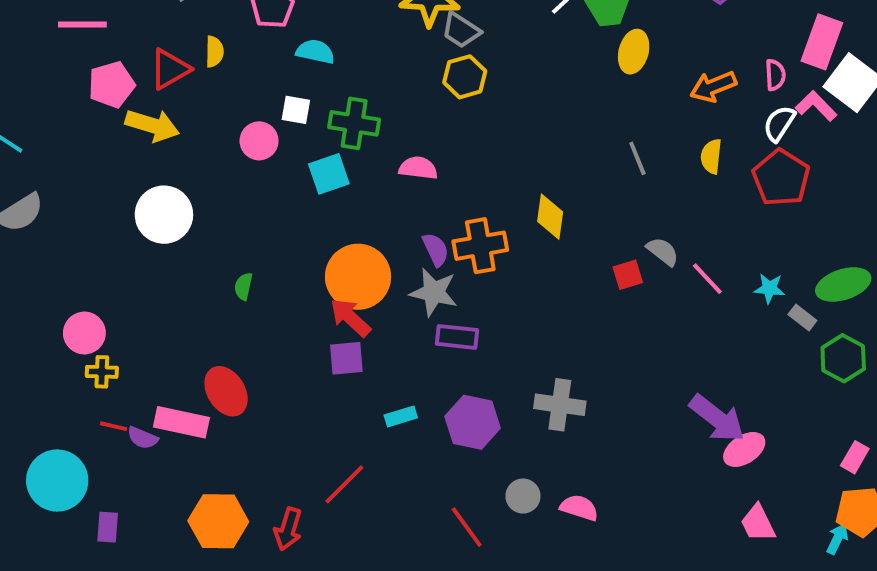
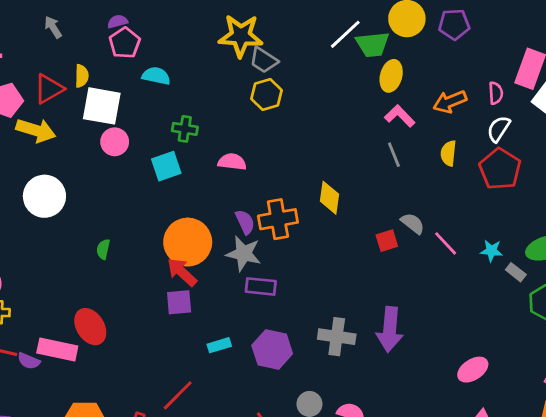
pink L-shape: (816, 106) -> (400, 116), moved
white square: (296, 110) -> (102, 106), moved, size x1.8
green cross: (354, 123) -> (185, 129), size x0.7
purple arrow: (717, 418) -> (390, 329), moved, turned 57

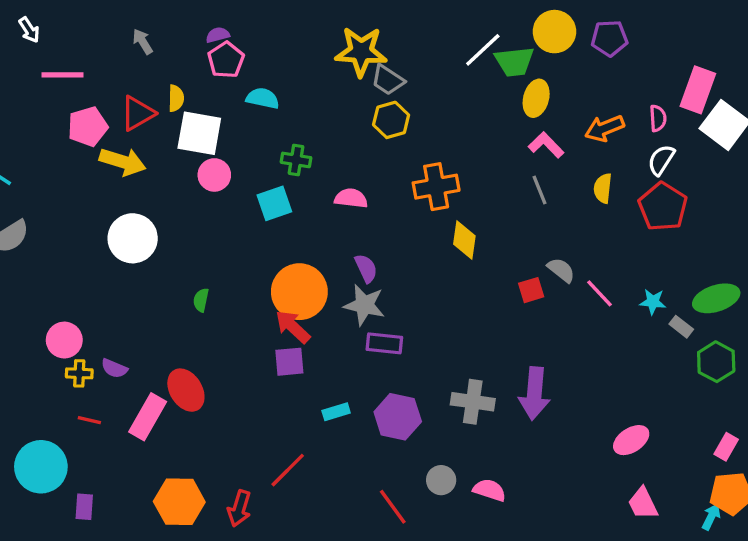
orange cross: (278, 219) -> (436, 187), moved
pink rectangle: (57, 350) -> (148, 417), turned -72
purple semicircle: (29, 361) -> (114, 368), moved

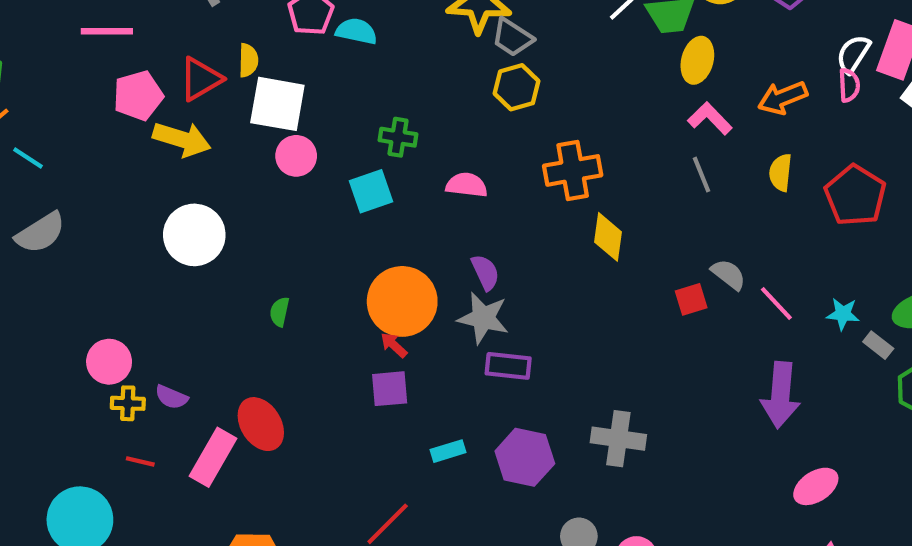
cyan semicircle: (263, 98) -> (356, 31), moved
white semicircle: (661, 160) -> (853, 54), moved
red arrow: (293, 327) -> (394, 345), size x0.6
purple arrow: (534, 393) -> (781, 395), moved

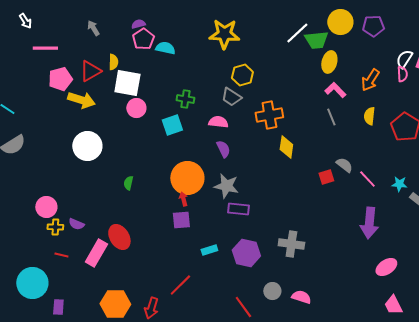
gray trapezoid: (512, 37) -> (231, 97), moved
orange arrow: (783, 98) -> (370, 80), turned -35
purple semicircle: (485, 272) -> (223, 149), moved
red arrow: (394, 345) -> (183, 199), turned 32

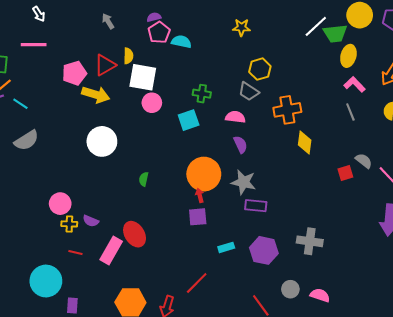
yellow star: (224, 34) -> (241, 27), size x0.6
pink line: (45, 48) -> (34, 45), moved

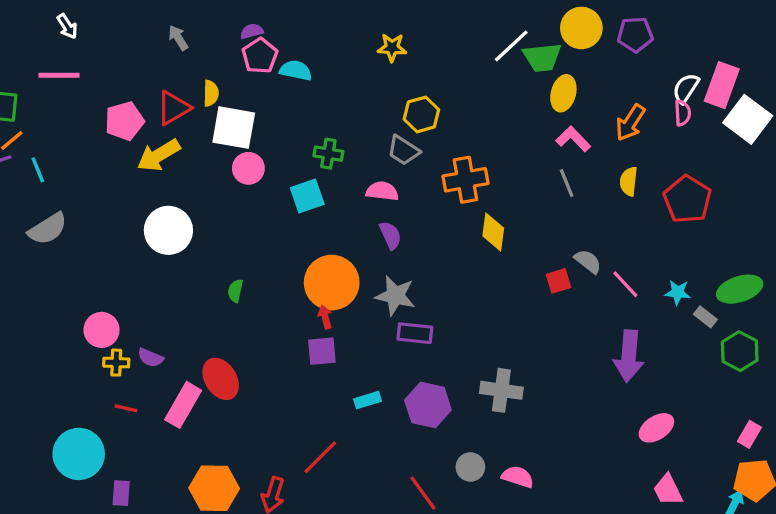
yellow arrow: (96, 95) -> (159, 155), turned 132
cyan line: (20, 104) -> (38, 170), turned 35

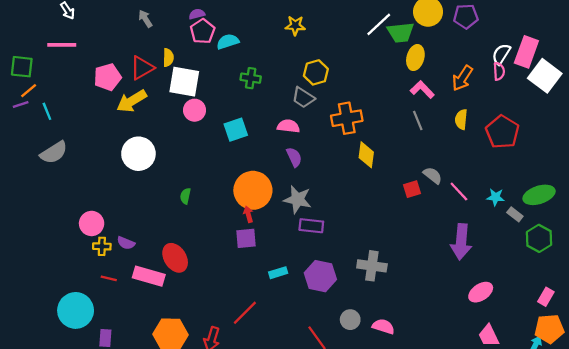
cyan semicircle: (296, 70) -> (228, 42), turned -30
green cross: (328, 154) -> (251, 78), moved
pink rectangle: (183, 405) -> (149, 276), turned 76

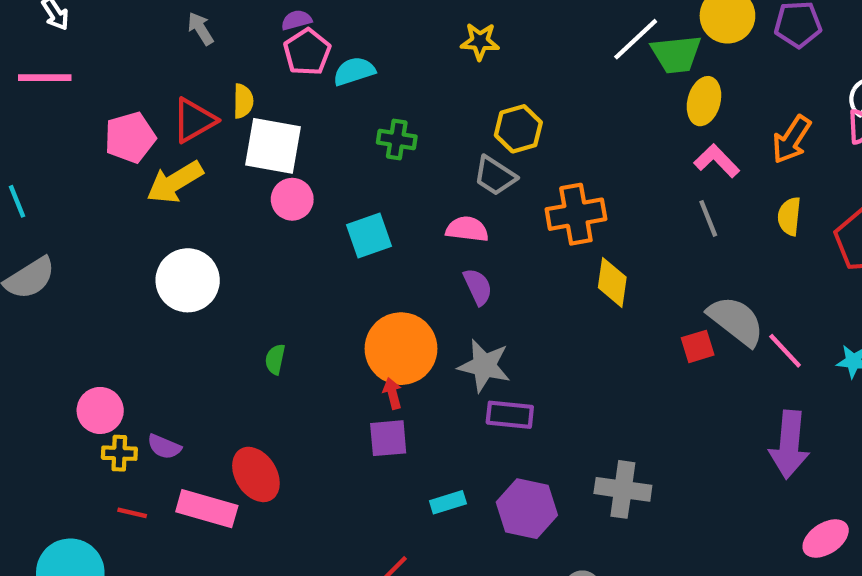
gray semicircle: (433, 175) -> (736, 321), size x1.6

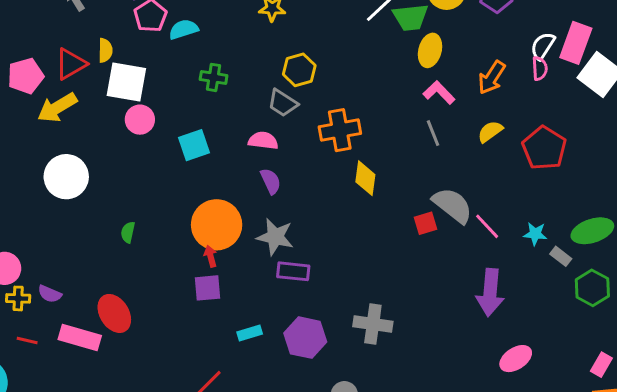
yellow semicircle: (789, 216) -> (490, 132), turned 48

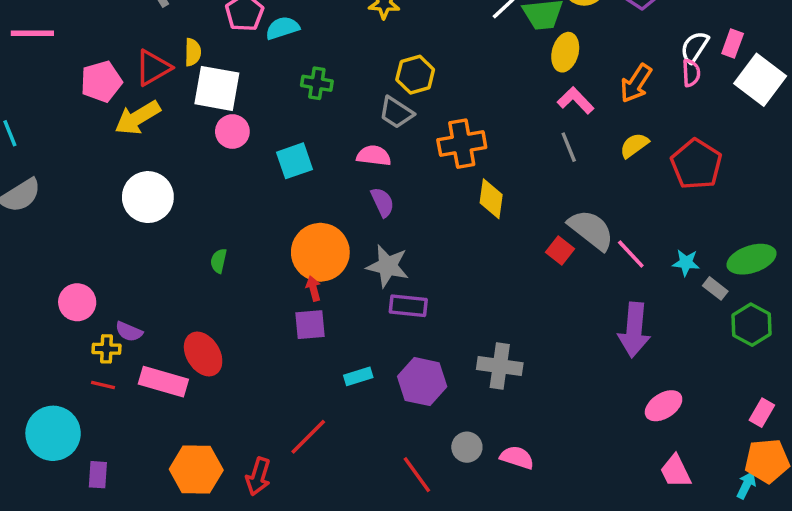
pink rectangle: (576, 43) -> (733, 44), size x0.6
red square: (425, 223) -> (560, 251), turned -35
yellow cross: (18, 298) -> (106, 349), moved

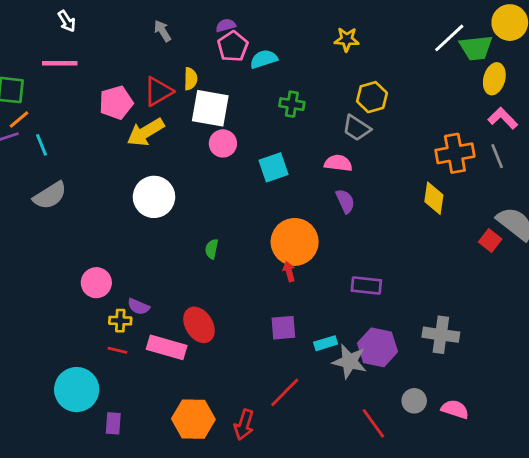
orange cross: (462, 144) -> (455, 153), moved
gray star: (388, 266) -> (349, 361), moved
purple square: (310, 325) -> (283, 328), moved

